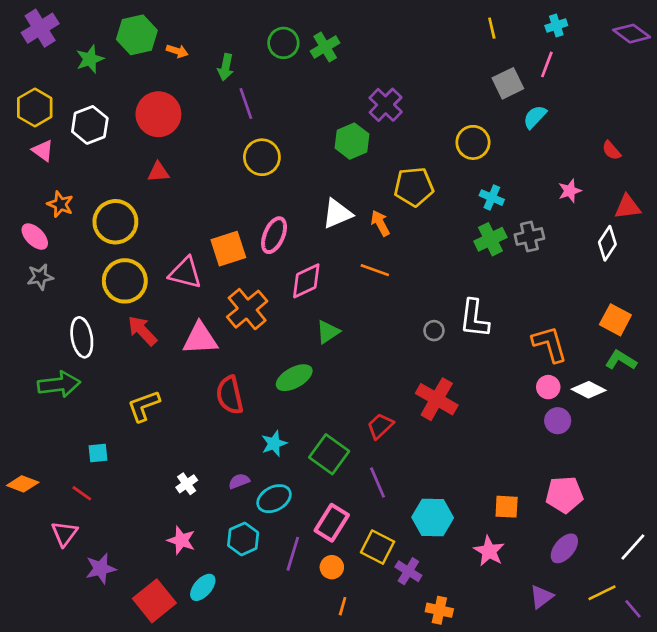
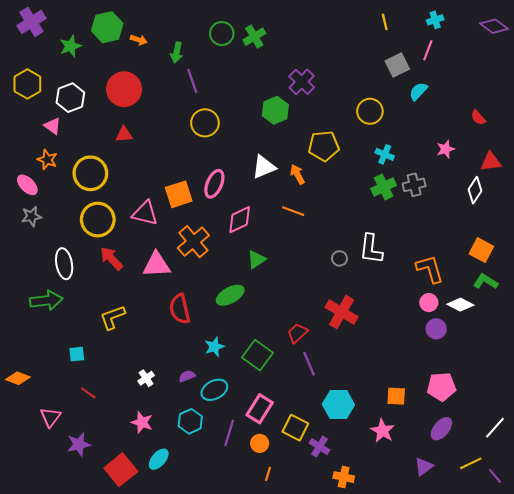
pink triangle: (43, 150) -> (53, 126), moved
purple line: (378, 483) -> (309, 364), moved
red line: (82, 493) -> (88, 393), moved

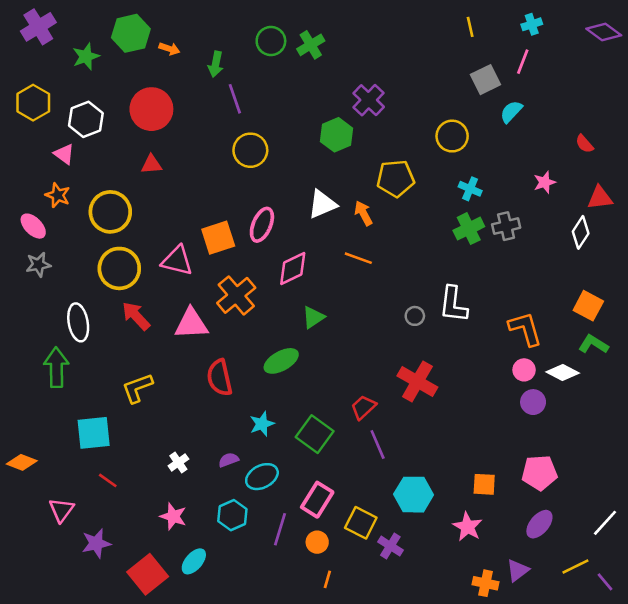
green arrow: (46, 300) -> (56, 367), turned -84
cyan square: (77, 354) -> (94, 433), size x1.8
orange cross: (344, 477) -> (485, 583), moved

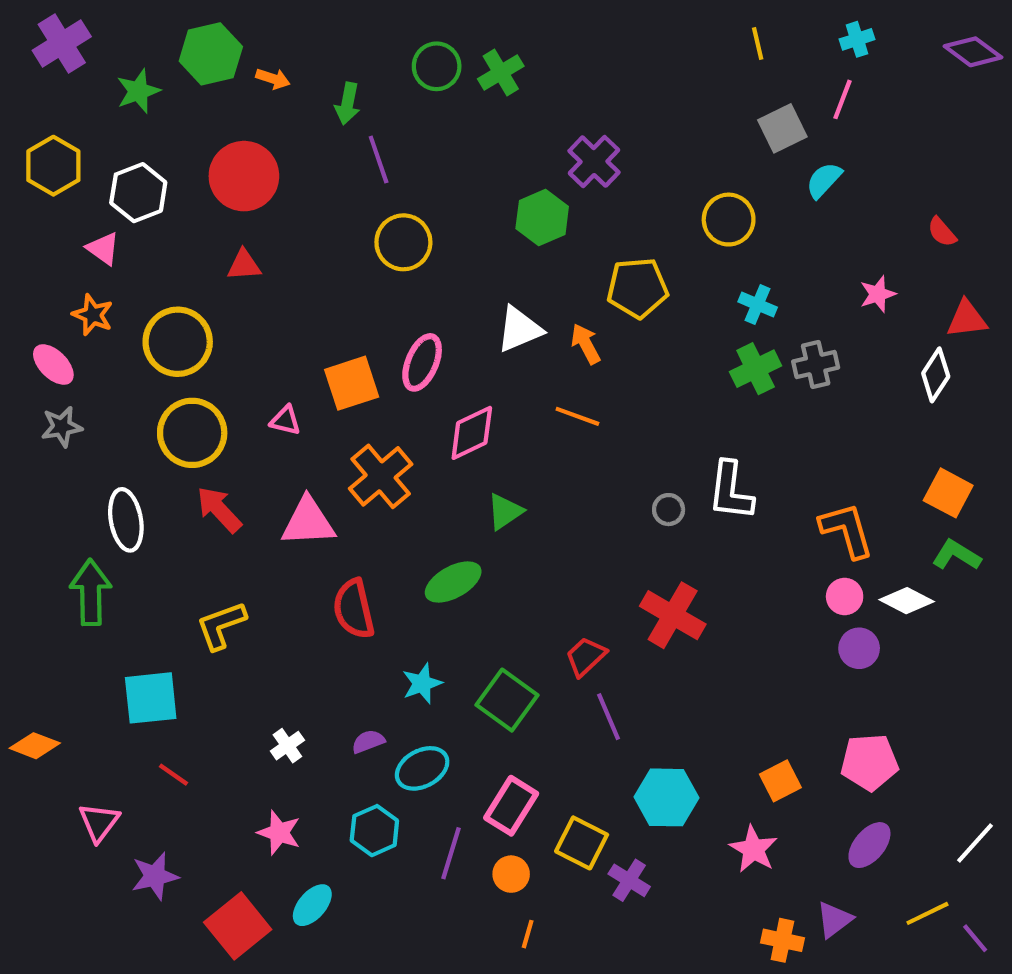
pink triangle: (177, 261) -> (285, 420), size x0.6
orange square: (484, 484) -> (780, 781), turned -30

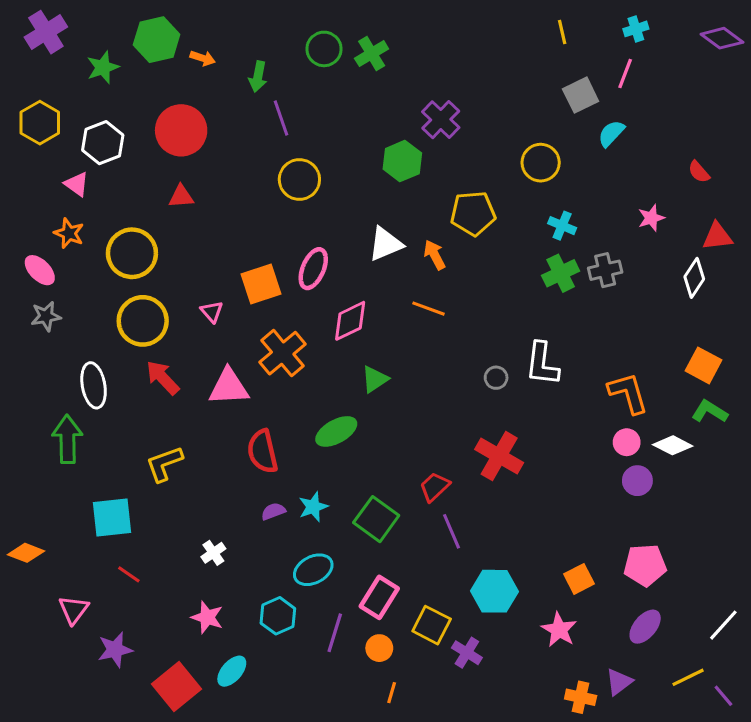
pink triangle: (285, 420) -> (212, 312), turned 35
purple semicircle: (368, 741) -> (273, 511), moved

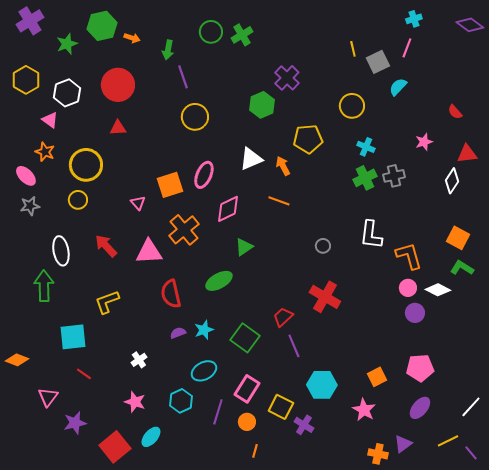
yellow line: (562, 32) -> (353, 49), moved
yellow circle: (143, 321) -> (78, 200), moved, size x0.6
white L-shape: (542, 364) -> (371, 235), moved

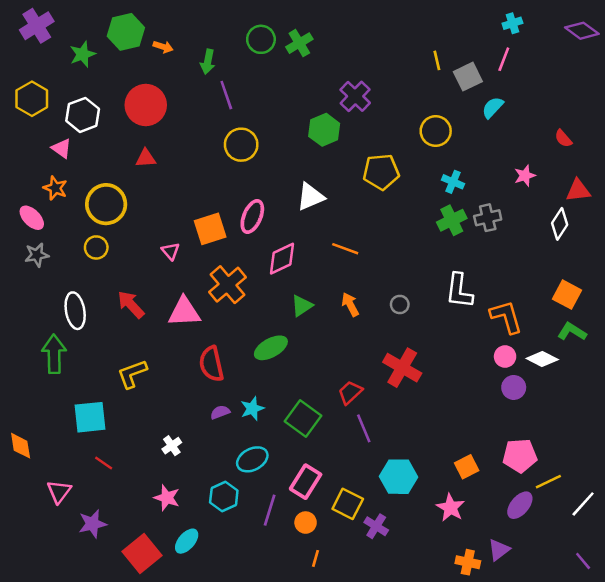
orange arrow: (283, 166) -> (350, 304), moved
orange diamond: (17, 360) -> (21, 446), turned 60
yellow line: (448, 441) -> (548, 482), moved

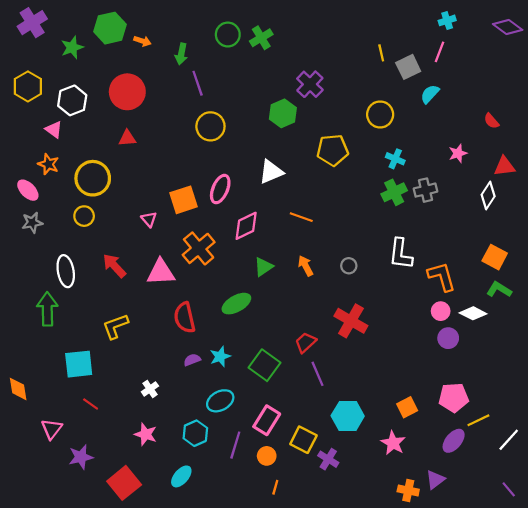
cyan ellipse: (187, 541) -> (181, 476), moved

